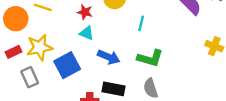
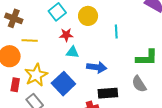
red rectangle: (13, 52) -> (15, 85), turned -40
green L-shape: (150, 58) -> (147, 58), moved

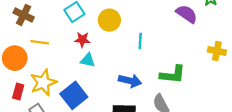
blue arrow: (97, 67) -> (130, 81), moved

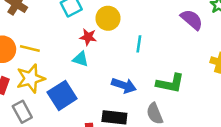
red star: (82, 40) -> (88, 37), moved
yellow line: (40, 42) -> (30, 48), moved

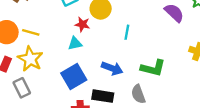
cyan triangle: (81, 59) -> (75, 44), turned -32
yellow star: (31, 78) -> (30, 59), turned -30
blue square: (62, 95) -> (74, 77), moved

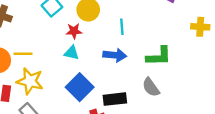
cyan triangle: (75, 44) -> (72, 53), turned 40
blue arrow: (112, 68) -> (115, 55), moved

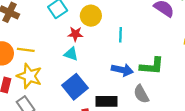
blue arrow: (115, 55) -> (122, 70), moved

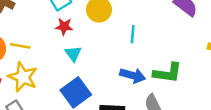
red star: (75, 34) -> (64, 26), moved
cyan triangle: (71, 54) -> (73, 54), turned 32

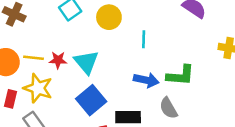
red star: (64, 26) -> (58, 60), moved
cyan triangle: (73, 54) -> (86, 62), size x1.5

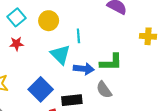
red star: (58, 60) -> (16, 44), moved
cyan triangle: (86, 62) -> (60, 55), moved

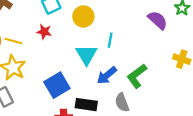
green L-shape: (111, 62) -> (137, 76), turned 130
blue arrow: (84, 69) -> (107, 75), turned 120

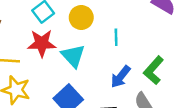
red star: (44, 32) -> (42, 43), size x1.6
cyan triangle: (87, 55) -> (73, 56), moved

